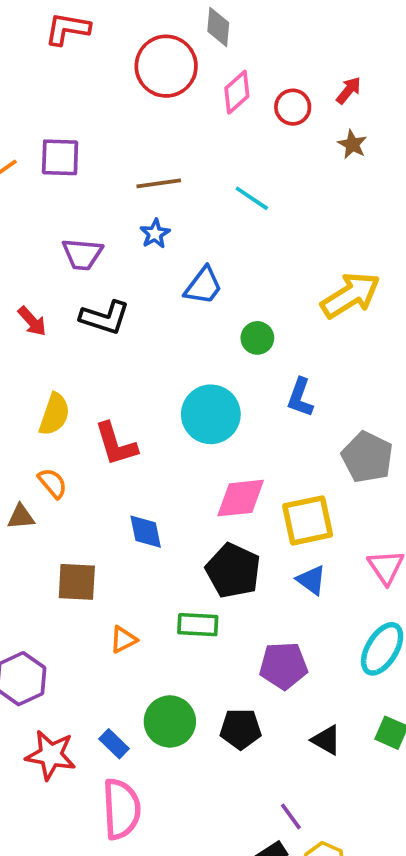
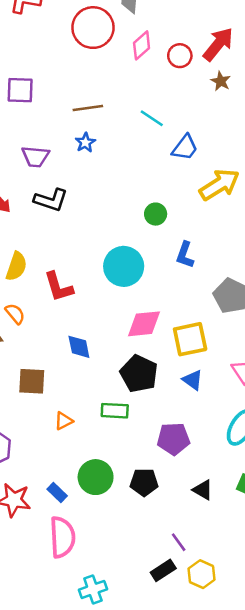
red arrow: (349, 90) -> (218, 44), size x1.8
blue trapezoid: (203, 286) -> (185, 148), moved

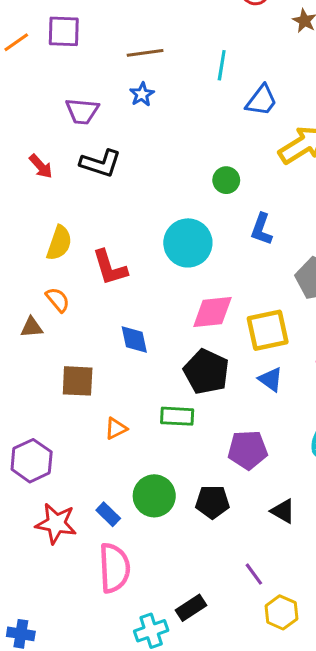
cyan line: (152, 118) -> (222, 65), turned 65
black rectangle: (163, 570) -> (191, 608), moved

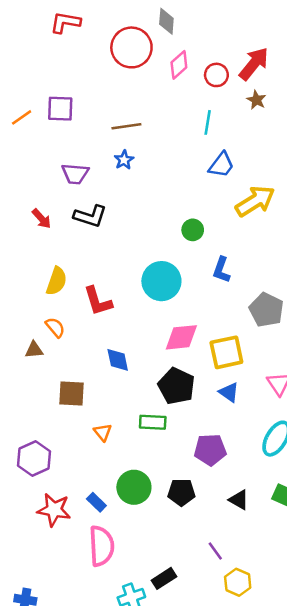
cyan line: (222, 65) -> (208, 122), moved
orange triangle: (116, 428) -> (103, 432), turned -42

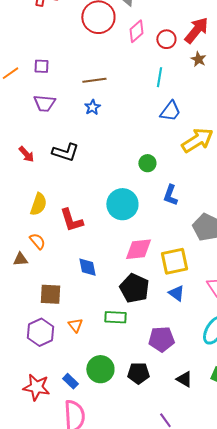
purple square: (60, 109) -> (41, 66), size x0.7
purple trapezoid: (75, 174) -> (44, 103), moved
purple hexagon: (34, 459) -> (40, 332), moved

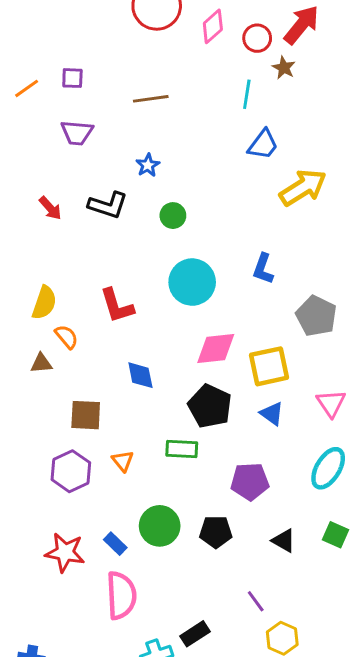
brown star: (198, 59) -> (284, 68), moved
blue star: (92, 107) -> (148, 165), moved
green circle: (147, 163) -> (173, 216), moved
yellow semicircle: (38, 204) -> (44, 303), moved

